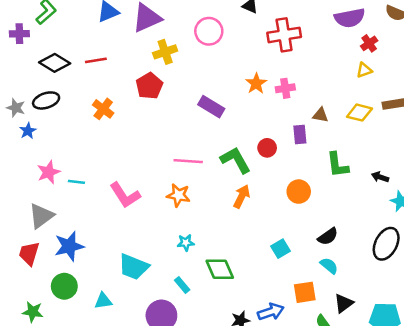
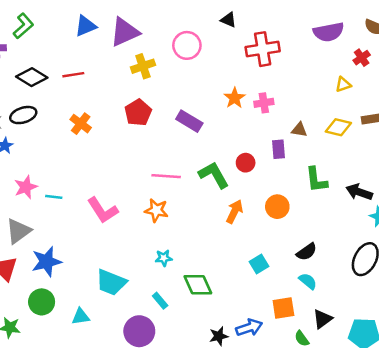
red cross: (369, 43) -> (362, 58), moved
red pentagon: (149, 86) -> (138, 113), moved
black arrow: (380, 177) -> (359, 192), size x1.5
orange arrow: (242, 196) -> (235, 212), moved

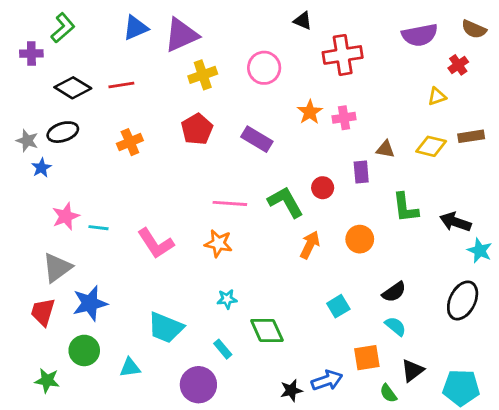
pink circle: (187, 45) -> (264, 68), moved
orange cross: (81, 124) -> (130, 142), turned 30

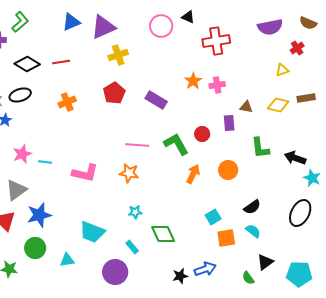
pink circle: (264, 68) -> (161, 26), moved
pink L-shape: (156, 243) -> (85, 173), turned -44
orange square: (367, 358) -> (226, 238), moved

